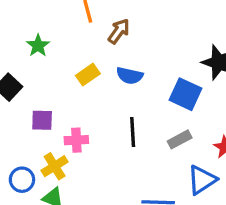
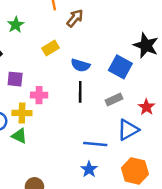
blue semicircle: (130, 76) -> (80, 65), moved
yellow cross: (55, 166) -> (22, 113), turned 30

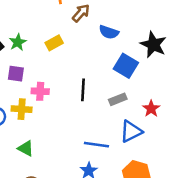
green star: (16, 25) -> (18, 42), moved
blue semicircle: (80, 65) -> (109, 32), moved
green triangle: (19, 136) -> (26, 148), moved

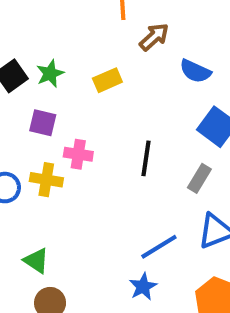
gray rectangle: (118, 99) -> (199, 178), turned -42
blue line: (96, 145) -> (159, 247), turned -45
green triangle: (26, 148) -> (36, 261), moved

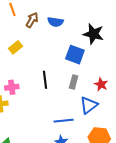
blue semicircle: (195, 71) -> (55, 22), moved
blue line: (159, 247) -> (64, 121), turned 42

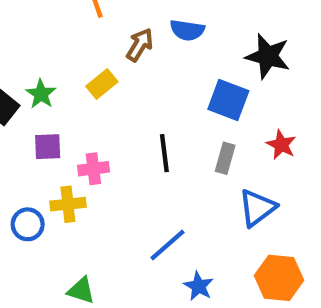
brown arrow: (32, 20) -> (140, 45), moved
red star: (101, 84) -> (281, 145), moved
blue line: (64, 121) -> (168, 245), moved, turned -36

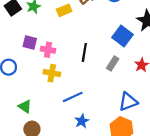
purple square: (48, 147) -> (30, 43), moved
yellow cross: (68, 204) -> (52, 73), moved
blue triangle: (257, 208) -> (128, 102), moved

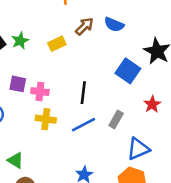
gray rectangle: (113, 64) -> (116, 119), moved
blue line: (73, 97) -> (83, 125), moved

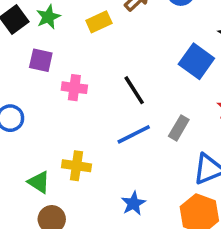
purple square: (18, 84) -> (41, 60), moved
black line: (83, 93) -> (134, 90), turned -40
yellow cross: (46, 119) -> (76, 166), moved

